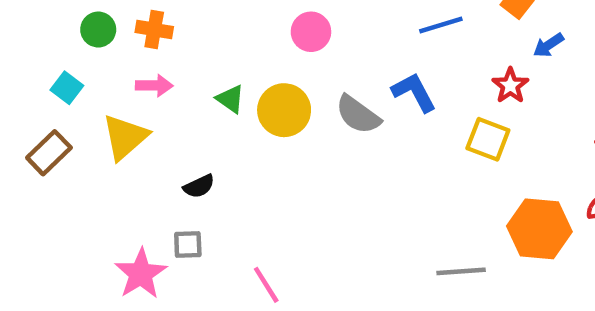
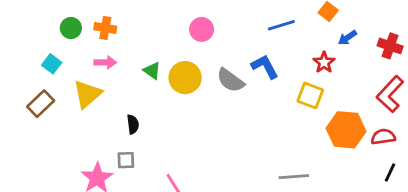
black semicircle: (199, 186) -> (133, 124), turned -72
orange hexagon: (539, 229) -> (346, 130), moved

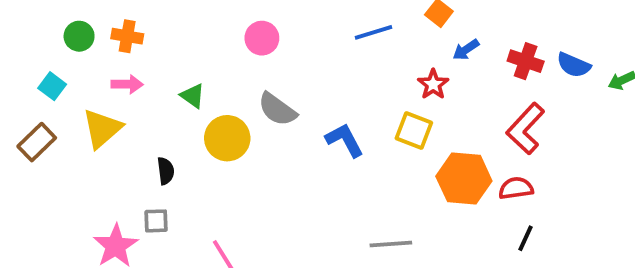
blue L-shape: (265, 67) -> (345, 140), moved
yellow circle: (185, 78) -> (227, 138), moved
gray semicircle: (230, 80) -> (277, 109), moved

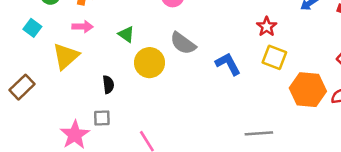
red star: (433, 84) -> (267, 27), moved
brown rectangle: (37, 142) -> (22, 87), moved

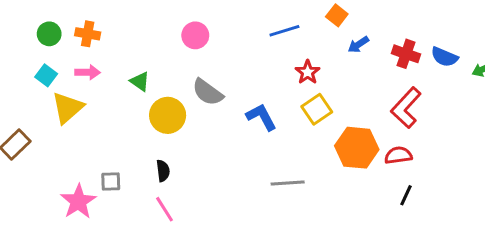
cyan square: (32, 28) -> (46, 75), moved
yellow square: (274, 57) -> (317, 109), turned 35
black semicircle: (108, 85) -> (163, 171), moved
gray line: (259, 133) -> (288, 183), moved

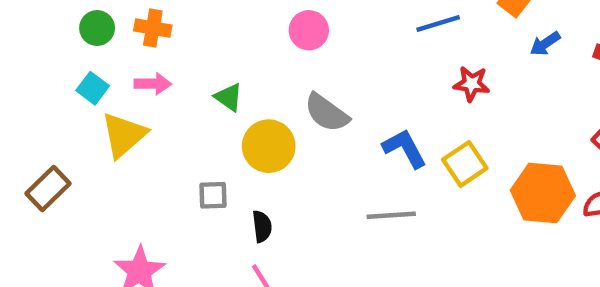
red star: (308, 72) -> (472, 84), turned -30
yellow square: (317, 109) -> (465, 164), moved
gray square: (111, 181) -> (213, 195), moved
gray line: (288, 183) -> (391, 215), moved

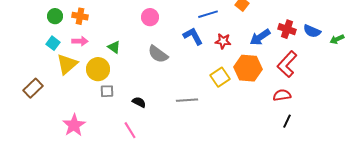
blue arrow: (545, 44) -> (260, 37), moved, size x1.5
yellow circle: (269, 146) -> (98, 69), moved
blue L-shape: (405, 148) -> (193, 36), moved
orange hexagon: (543, 193) -> (248, 68), moved
black semicircle: (262, 226) -> (139, 102), moved, turned -56

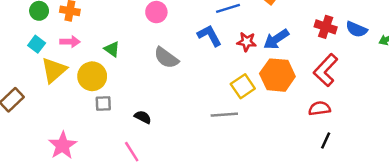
blue arrow: (260, 37) -> (276, 39), moved
gray line: (187, 100) -> (224, 115), moved

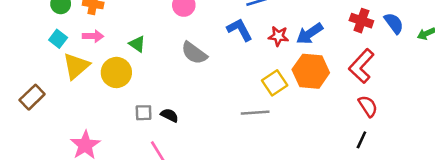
blue semicircle: (357, 29) -> (394, 23), turned -150
gray square: (103, 103) -> (144, 113), moved
red semicircle: (319, 108) -> (368, 106), moved, turned 65

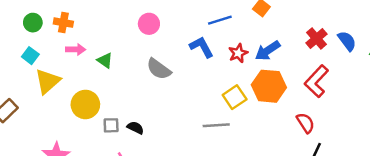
red cross: (361, 21) -> (316, 38), turned 30
pink arrow: (93, 36) -> (76, 49), moved
red star: (278, 36) -> (238, 53), turned -30
yellow circle: (116, 72) -> (85, 104), moved
red semicircle: (368, 106) -> (305, 123), moved

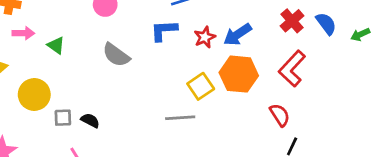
blue L-shape: (202, 47) -> (164, 30), turned -65

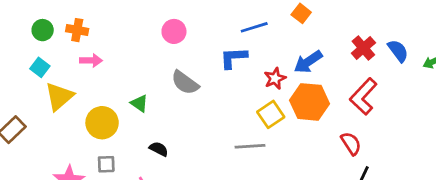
red star: (205, 37) -> (275, 78), moved
green triangle: (56, 45) -> (139, 103), moved
gray square: (63, 118) -> (106, 164), moved

